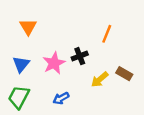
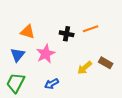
orange triangle: (28, 27) -> (28, 32), moved, turned -42
orange line: (107, 34) -> (91, 29), turned 49
black cross: (80, 56) -> (67, 34), moved, turned 32

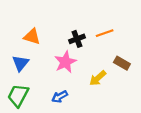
black cross: (67, 34) -> (77, 39), turned -32
pink star: (46, 54) -> (65, 62), moved
brown rectangle: (106, 63) -> (122, 63), moved

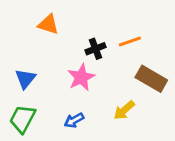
orange triangle: (32, 37) -> (48, 24), moved
brown rectangle: (122, 63) -> (151, 79), size x1.5
yellow arrow: (98, 78) -> (124, 110), moved

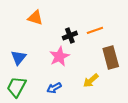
brown rectangle: (151, 79) -> (111, 58), turned 45

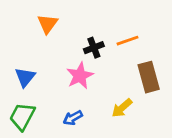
orange triangle: (35, 18) -> (48, 24), turned 49

